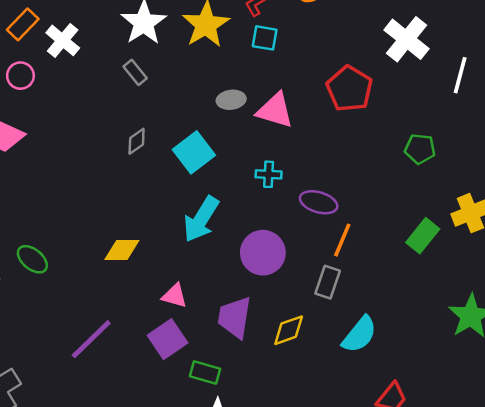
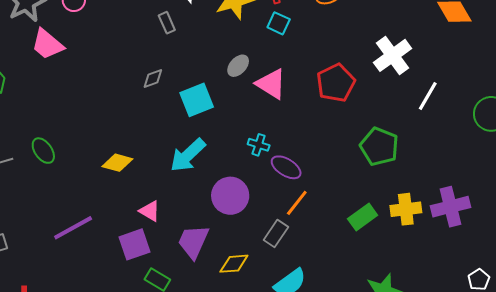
gray ellipse: (231, 100) -> (238, 66), turned -55
green pentagon: (420, 149) -> (379, 147), size x1.5
cyan cross: (269, 174) -> (259, 145), moved

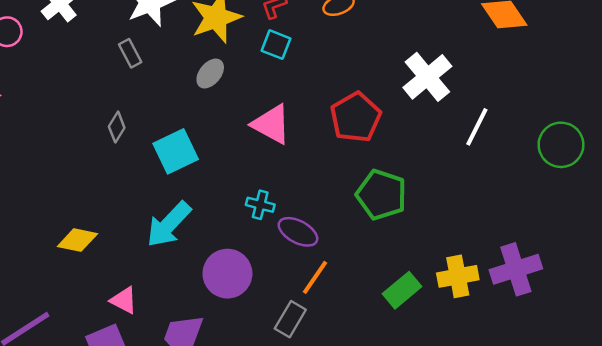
gray ellipse: (238, 66) -> (210, 74), moved
gray diamond: (153, 78) -> (117, 127), turned -35
green pentagon: (379, 147) -> (381, 195), moved

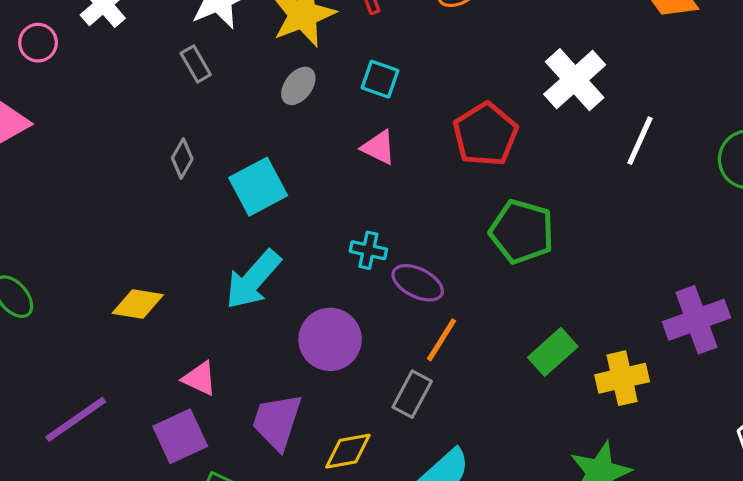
cyan square: (276, 45) -> (380, 79), moved
pink triangle: (271, 124) -> (379, 147), size x0.7
yellow cross: (458, 276) -> (622, 378), moved

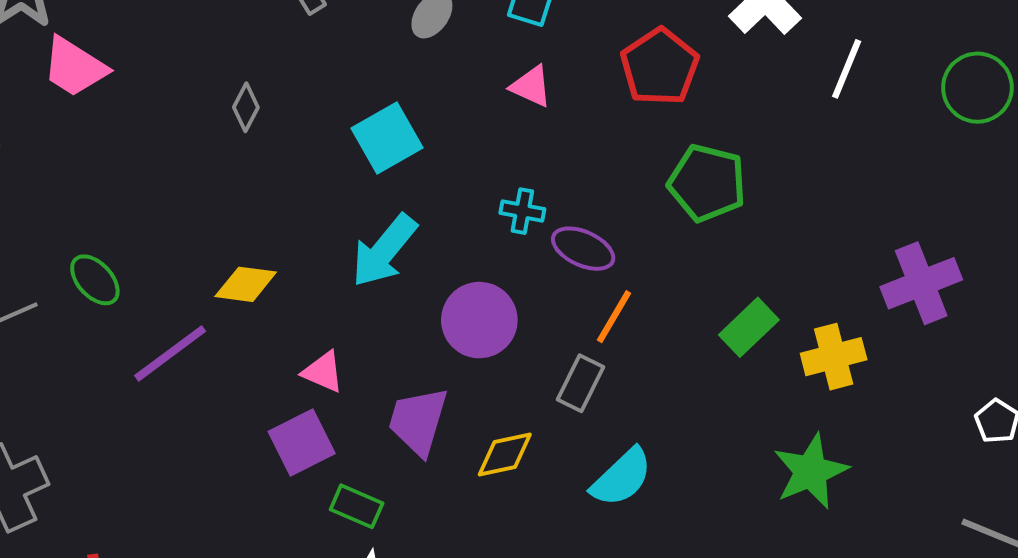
gray diamond: (182, 159) -> (246, 107), moved
purple line: (76, 419) -> (170, 353), moved

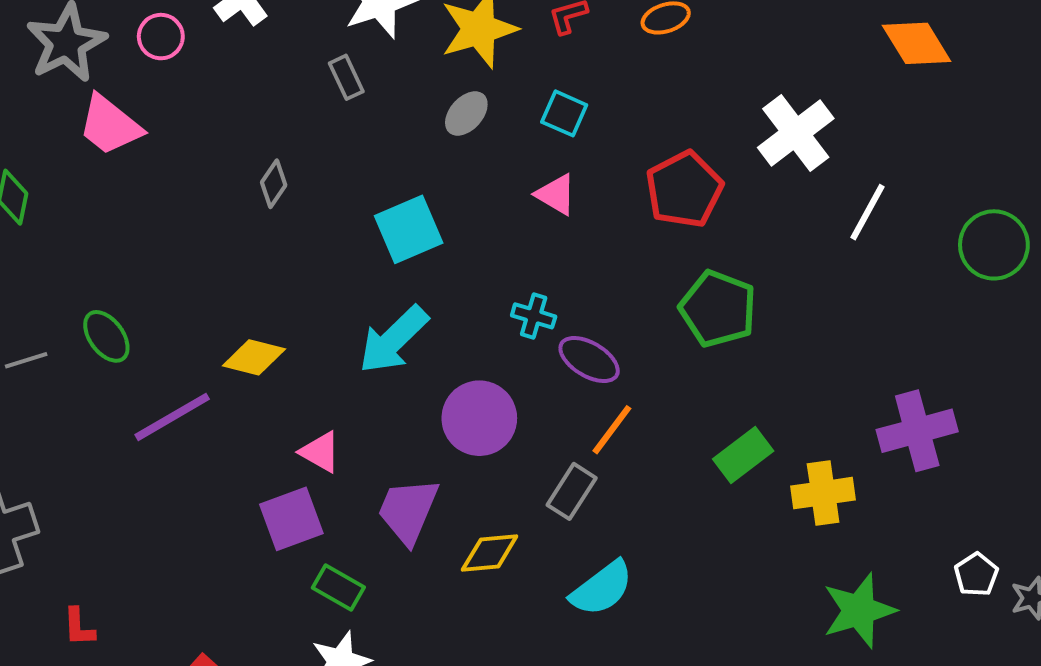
green star: (811, 471) -> (859, 610), moved

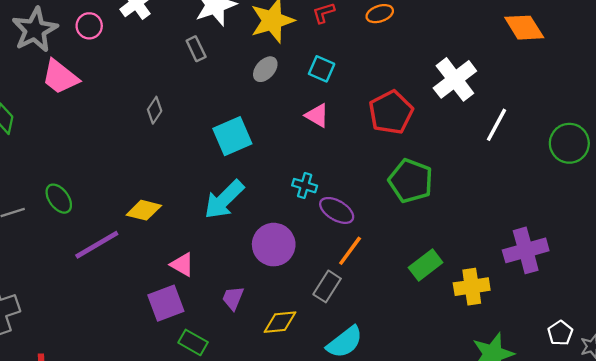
purple trapezoid: (408, 511) -> (233, 298), size x0.6

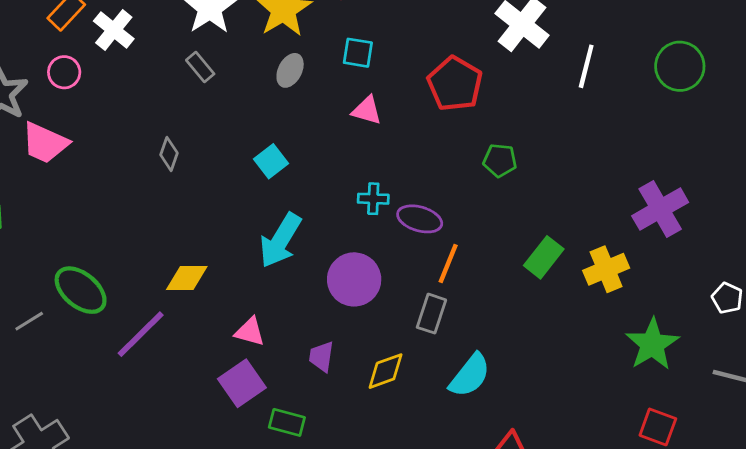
cyan square: (232, 136) -> (271, 161), size x0.7
green pentagon: (411, 181) -> (500, 160), size x0.6
green ellipse: (59, 199) -> (81, 290), size x1.4

